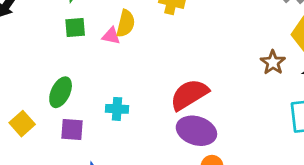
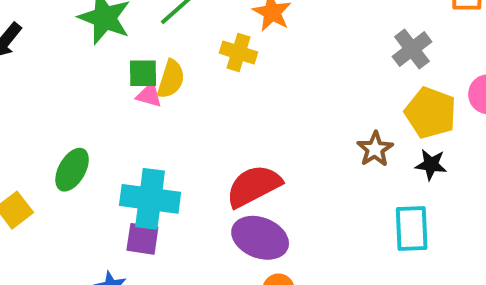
green square: (75, 27) -> (143, 73), moved
cyan cross: (117, 109) -> (150, 199), size x1.8
purple square: (72, 129) -> (142, 239), moved

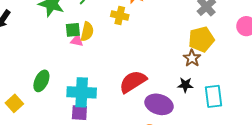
yellow pentagon: (430, 113) -> (201, 39), moved, turned -30
black star: (431, 165) -> (185, 85), moved
purple ellipse: (260, 238) -> (159, 104), moved

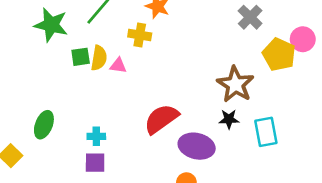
yellow pentagon: (201, 39) -> (279, 54), moved, turned -30
pink triangle: (77, 41) -> (118, 66), moved
brown star: (192, 58) -> (235, 84), size x1.6
cyan cross: (82, 92) -> (96, 136), size x0.5

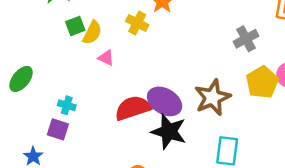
green square: (81, 57) -> (75, 26), turned -30
pink triangle: (118, 66) -> (106, 58), moved
black star: (229, 119) -> (169, 132), moved, size x1.8
purple ellipse: (197, 146) -> (165, 101), moved

